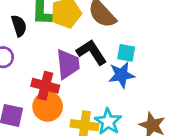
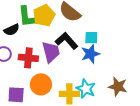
black semicircle: (19, 26) -> (12, 30), turned 91
red cross: (45, 86) -> (28, 58), moved

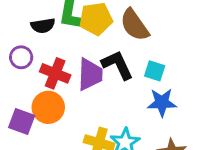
blue star: (90, 54) -> (162, 102), moved
orange circle: (41, 84) -> (48, 107), moved

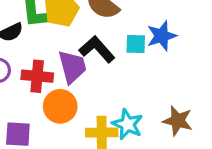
blue star: (162, 102) -> (162, 36), moved
orange circle: (48, 107) -> (60, 106), moved

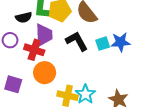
cyan square: (136, 44) -> (103, 44), turned -32
purple trapezoid: (72, 67) -> (44, 35), moved

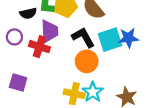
cyan square: (103, 44) -> (110, 40), size x1.6
orange circle: (45, 73) -> (87, 61), moved

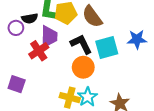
purple circle: (14, 37) -> (16, 28), moved
blue star: (128, 38) -> (137, 39), moved
red cross: (39, 47) -> (39, 51), turned 36

